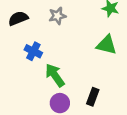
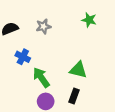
green triangle: (107, 45) -> (78, 70), moved

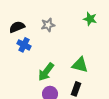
blue cross: (23, 57) -> (24, 45), moved
green arrow: (41, 77) -> (46, 72), turned -108

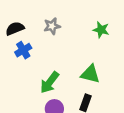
green star: (90, 19) -> (101, 30), moved
blue cross: (24, 45) -> (23, 50), turned 32

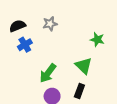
green star: (101, 30) -> (97, 39), moved
green triangle: (90, 74) -> (84, 66), turned 30

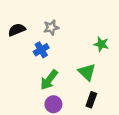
blue cross: (25, 45) -> (41, 50), moved
black rectangle: (79, 91) -> (91, 100), moved

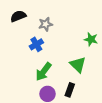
black semicircle: (17, 30) -> (18, 16), moved
black rectangle: (91, 100) -> (70, 90), moved

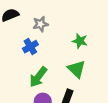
green star: (91, 39) -> (80, 41), moved

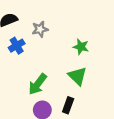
blue cross: (30, 47) -> (17, 46), moved

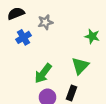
green star: (81, 47) -> (92, 36), moved
green triangle: (77, 76) -> (80, 66), turned 30

